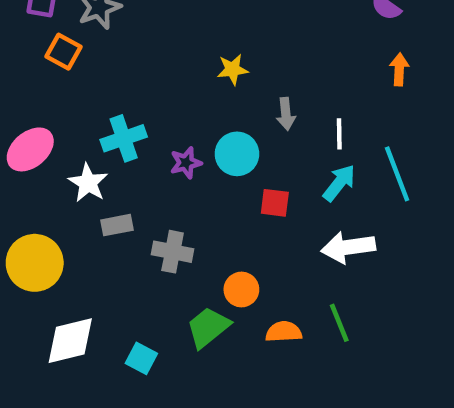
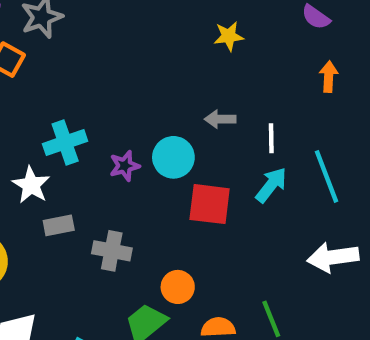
yellow star: (233, 69) -> (229, 36), moved
gray arrow: (286, 114) -> (220, 119), turned 96
red square: (275, 203) -> (210, 204), size x1.5
white arrow: (348, 247) -> (333, 257), moved

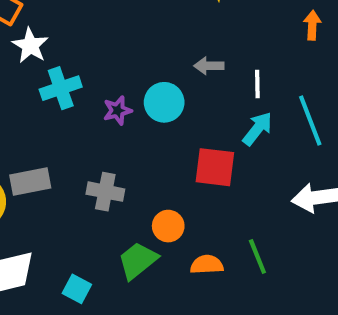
white star: (31, 185) -> (30, 46), moved
red square: (210, 204) -> (215, 167), moved
gray rectangle: (59, 225) -> (30, 181), moved, size x1.4

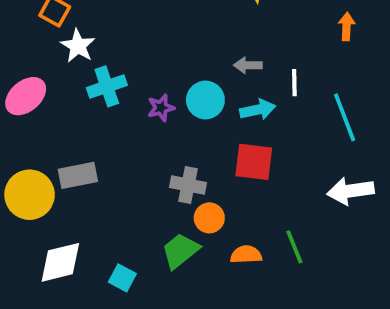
cyan arrow: (257, 129) -> (258, 110), moved, turned 40
gray cross: (105, 192) -> (188, 185), moved

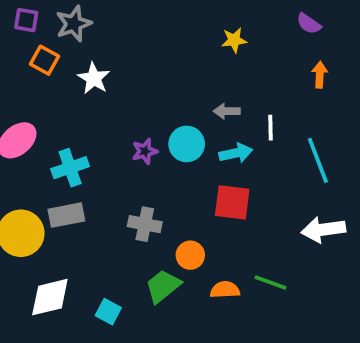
white star: (78, 46) -> (94, 78), moved
cyan cross: (107, 86) -> (70, 168), moved
gray cross: (188, 185) -> (145, 224), moved
green line: (294, 247) -> (270, 282), turned -48

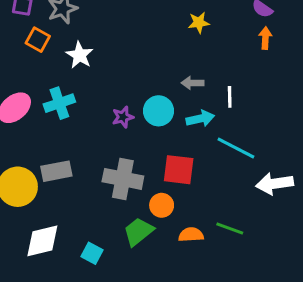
orange arrow: (320, 75) -> (265, 38), moved
cyan line: (318, 160) -> (236, 148), moved, turned -42
cyan cross: (70, 168) -> (59, 103), moved
red square: (232, 202) -> (179, 170), moved
gray cross: (145, 224) -> (123, 179), size x1.4

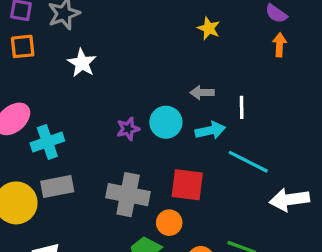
yellow star: (199, 23) -> (209, 28), turned 30
orange square: (38, 40) -> (23, 46), moved, turned -35
cyan cross: (59, 103) -> (47, 142), moved

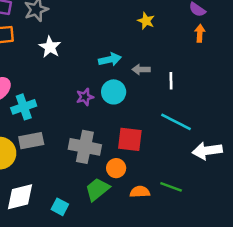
cyan arrow: (210, 130) -> (110, 59), moved

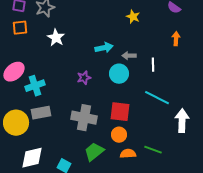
orange arrow: (200, 33) -> (176, 39), moved
cyan circle: (114, 92) -> (119, 74), moved
white arrow: (207, 151) -> (182, 121), turned 100
orange circle: (116, 168) -> (119, 135), moved

